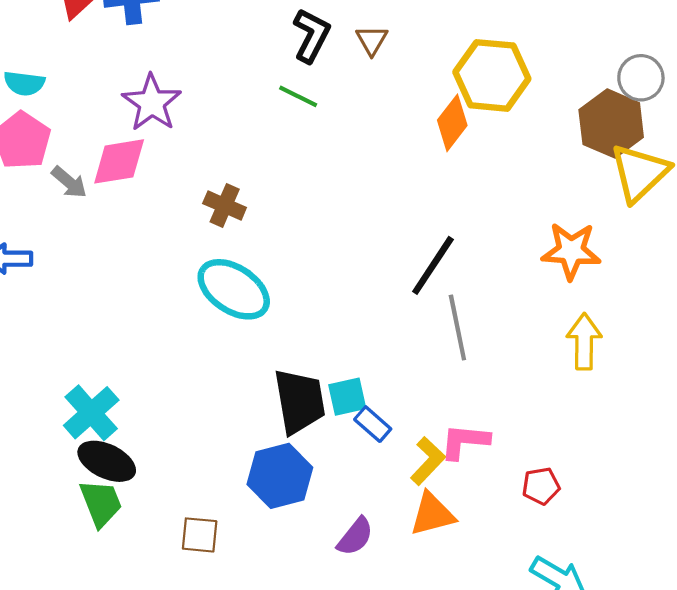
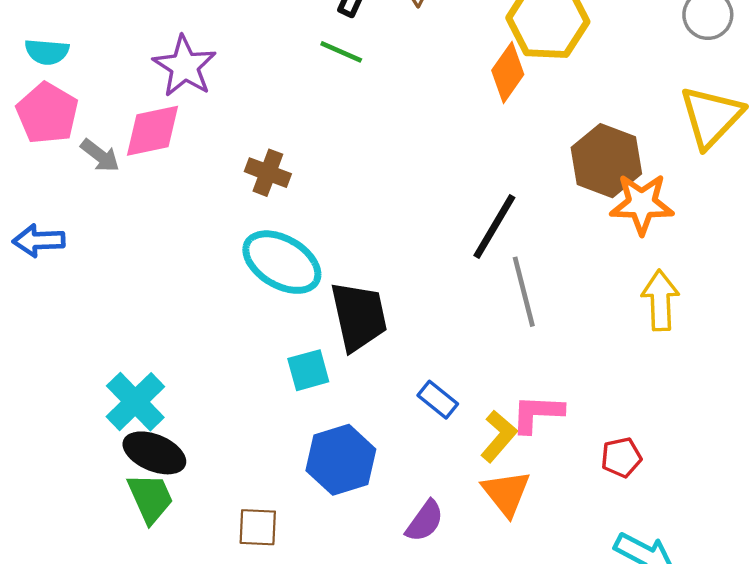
brown hexagon: (611, 124) -> (606, 161), moved
cyan square: (347, 397) -> (308, 370), moved
black trapezoid: (299, 401) -> (359, 316), moved
orange triangle: (432, 514) -> (506, 493), turned -51

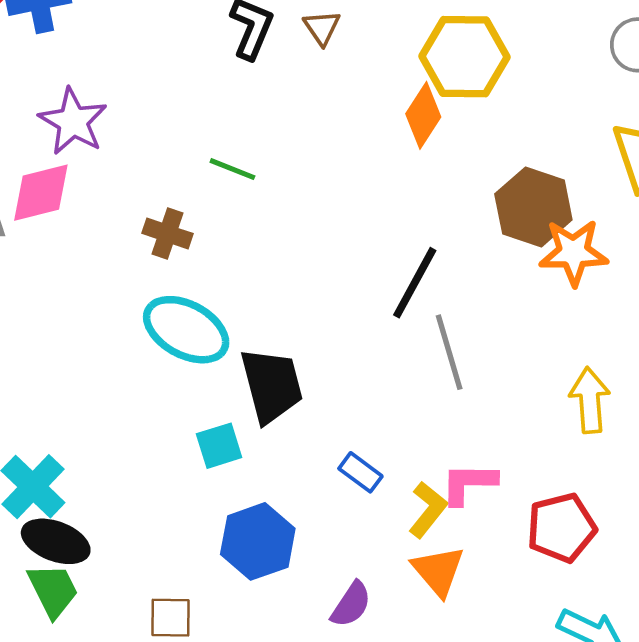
green line: (341, 52) -> (232, 169), moved
yellow arrow: (660, 300) -> (590, 400), moved
red pentagon: (621, 457) -> (561, 528), size x1.6

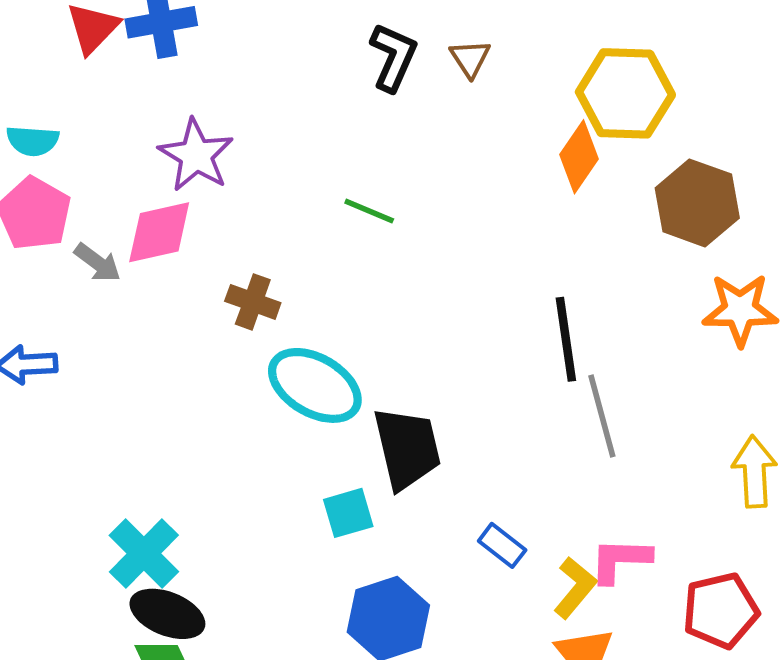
brown hexagon: (533, 207) -> (697, 203), moved
brown cross: (167, 233) -> (253, 302), moved
black line: (415, 283) -> (566, 339), turned -38

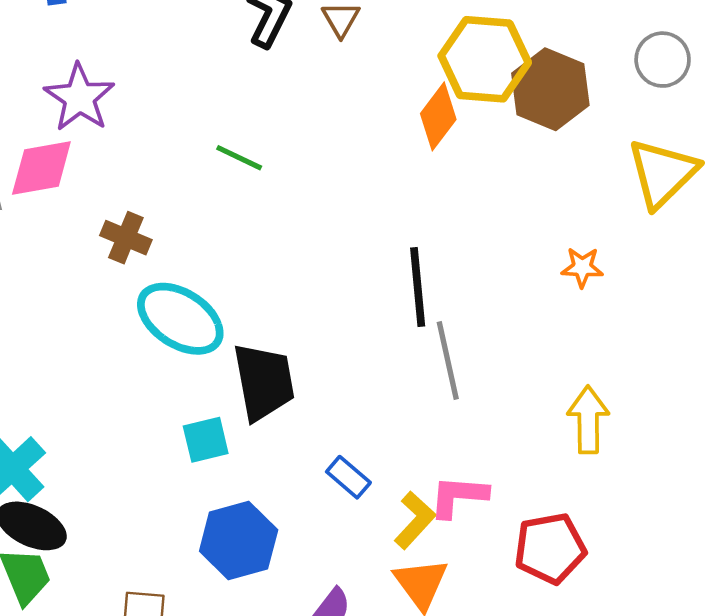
brown hexagon: (697, 203) -> (550, 89), moved
orange star: (740, 310) -> (582, 267), size x0.6

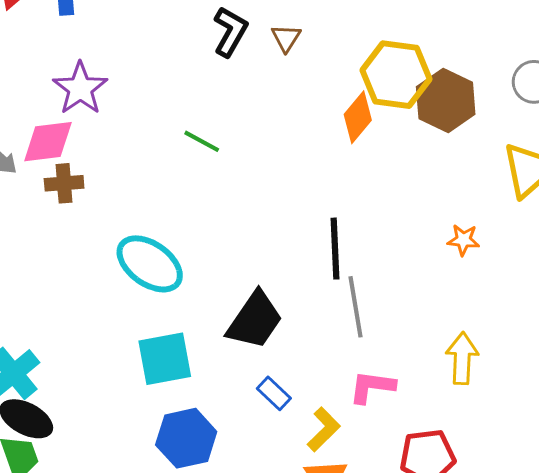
brown cross: (126, 238) -> (64, 183), moved, turned -30
black trapezoid: (264, 382) -> (255, 320), moved, turned 42
cyan square: (206, 440) -> (165, 359), size x1.5
pink L-shape: (458, 496) -> (372, 387), moved

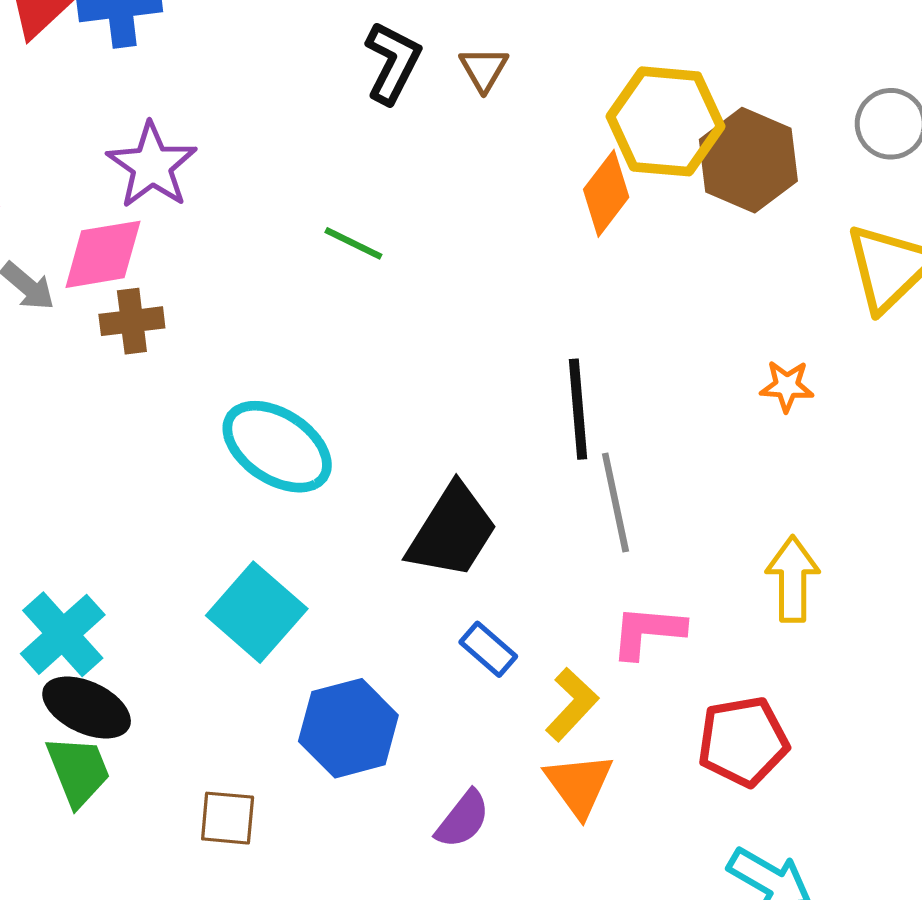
cyan square: (165, 359) -> (257, 612), moved, turned -36

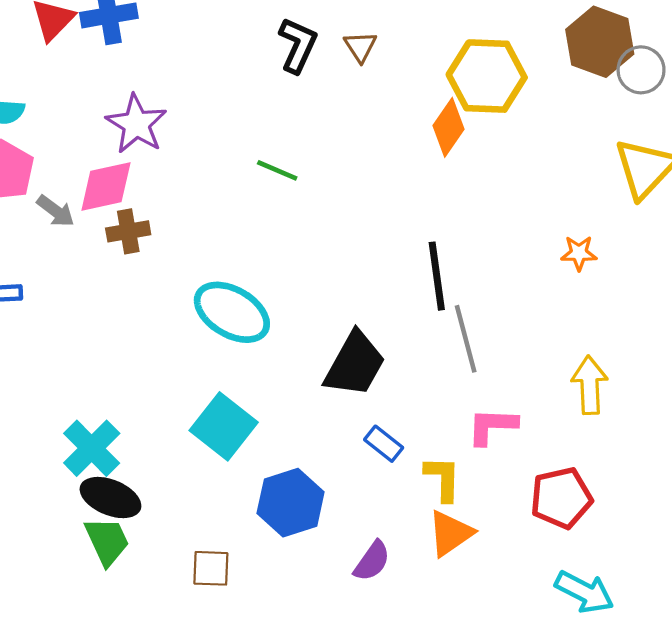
brown hexagon: (748, 160) -> (600, 42), moved
yellow L-shape: (572, 704) -> (443, 479), turned -39
orange triangle: (579, 785) -> (450, 533), turned 34

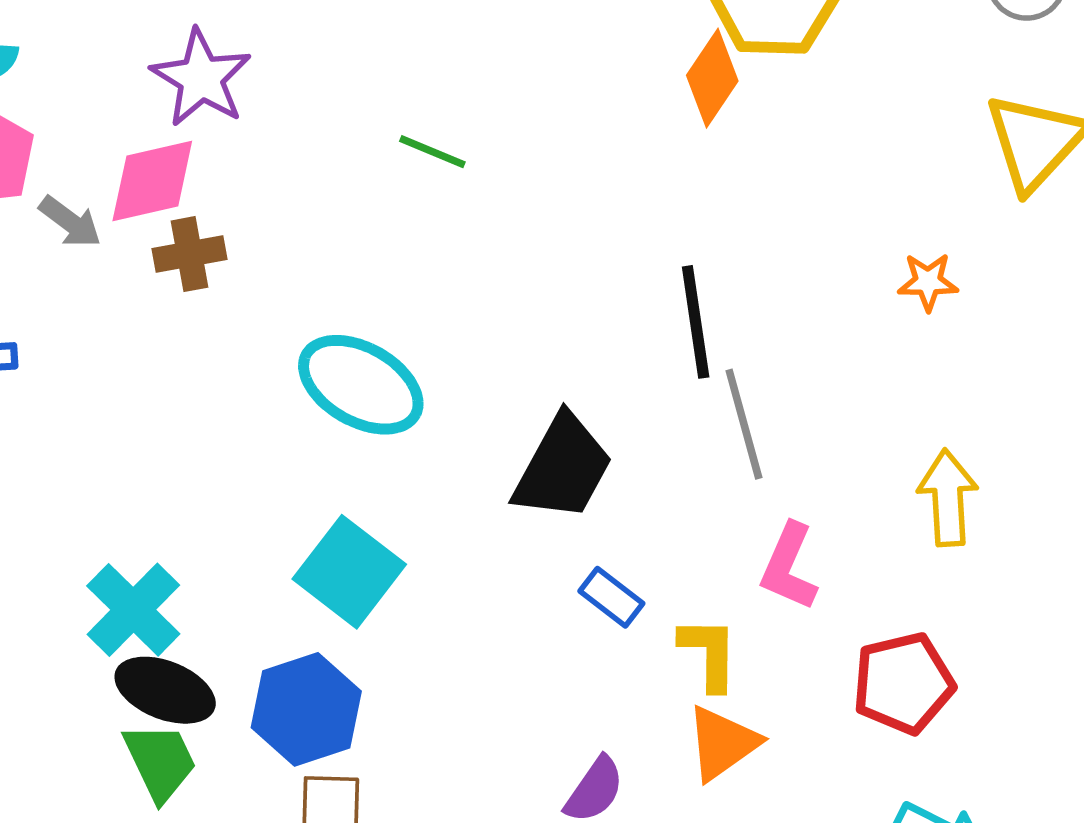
pink L-shape: (492, 426) -> (789, 567), turned -68
blue hexagon: (291, 503) -> (306, 709), moved

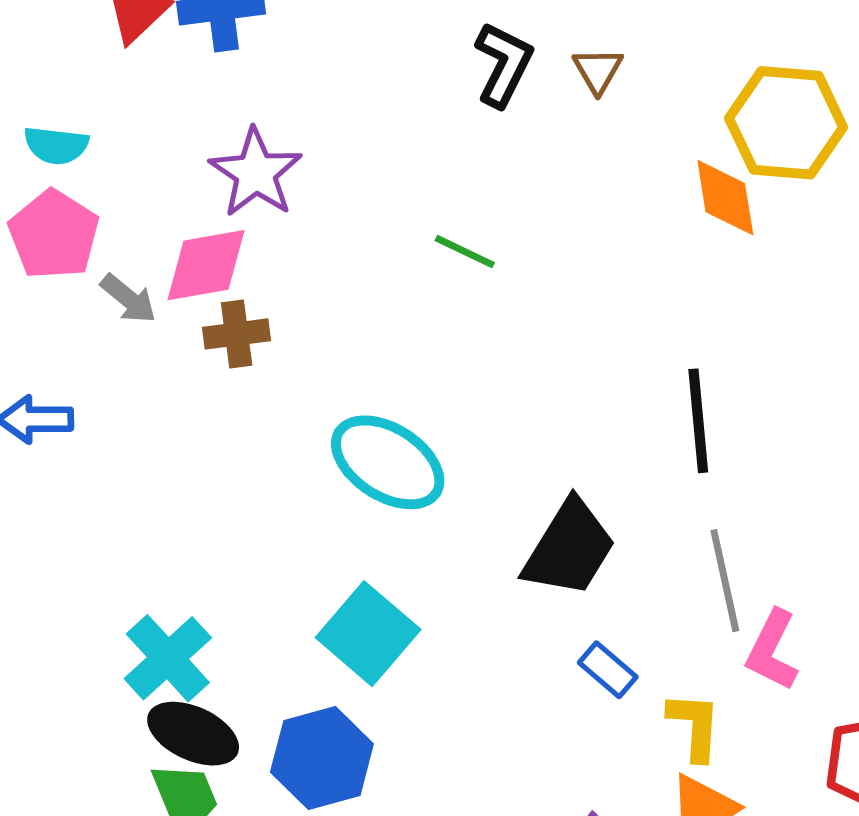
orange diamond: (712, 78) -> (725, 198), turned -46
gray line: (744, 424) -> (725, 581), moved

